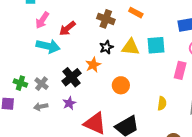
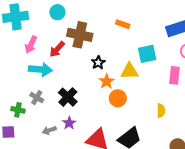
brown cross: (106, 19) -> (80, 35), moved, size x1.4
yellow triangle: (131, 47) -> (129, 71), moved
orange star: (93, 65) -> (107, 81), moved
gray cross: (41, 84) -> (37, 98), moved
gray arrow: (41, 107) -> (49, 130), moved

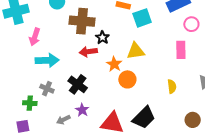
red arrow: (57, 49) -> (88, 52), moved, turned 48
cyan square: (147, 54) -> (142, 18), moved
black star: (98, 63) -> (102, 38), moved

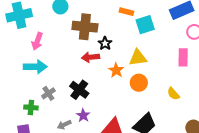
cyan arrow: (47, 60) -> (35, 67), moved
orange circle: (127, 79) -> (139, 83), moved
yellow semicircle: (172, 86) -> (173, 94), turned 144
gray cross: (47, 89) -> (48, 93), turned 32

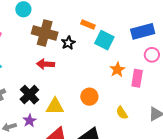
cyan square: (145, 25) -> (104, 40), turned 36
black star: (105, 43) -> (68, 43), moved
yellow triangle: (138, 58) -> (55, 106), moved
orange star: (116, 70) -> (117, 70), moved

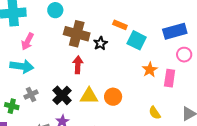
red arrow: (46, 64) -> (78, 65), turned 90
orange circle: (89, 97) -> (113, 97), moved
yellow triangle: (55, 106) -> (89, 96), moved

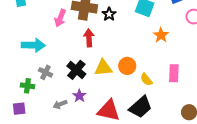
pink arrow: (27, 41) -> (60, 18), moved
pink rectangle: (170, 78) -> (174, 73), moved
gray cross: (31, 95) -> (45, 72), turned -32
yellow semicircle: (155, 113) -> (146, 79), moved

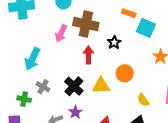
black star: (109, 14) -> (114, 42), moved
cyan arrow: (33, 45) -> (32, 59), turned 110
orange circle: (127, 66) -> (125, 73), moved

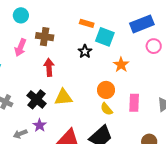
brown cross: (86, 24) -> (45, 37), size x0.7
black star: (114, 42) -> (85, 51), moved
orange circle: (125, 73) -> (106, 90), moved

